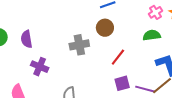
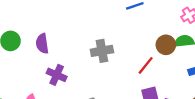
brown circle: (105, 28) -> (166, 45), moved

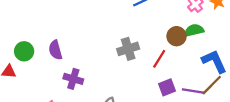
gray cross: (102, 51) -> (128, 49), moved

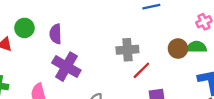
red line: (159, 59) -> (141, 70), moved
purple cross: (73, 79) -> (66, 67), size x1.4

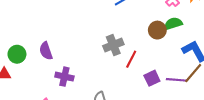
purple cross: (66, 67) -> (64, 77), size x0.7

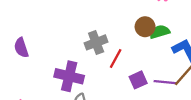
green semicircle: (173, 24) -> (160, 32), moved
purple cross: (64, 77) -> (69, 76), moved, size x1.4

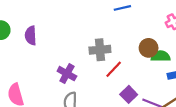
purple cross: (69, 76) -> (67, 74), size x0.7
purple square: (138, 80) -> (129, 94), turned -35

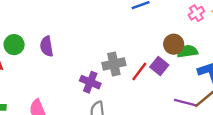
gray cross: (100, 50) -> (114, 64), moved
purple square: (129, 94) -> (159, 66), moved

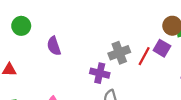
green circle: (14, 45) -> (21, 26), moved

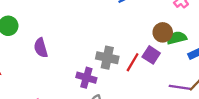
gray cross: (119, 53) -> (107, 58), turned 30

